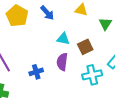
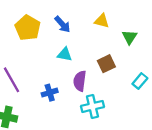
cyan triangle: (63, 39) -> (65, 54), moved
cyan cross: (92, 75) -> (92, 106), moved

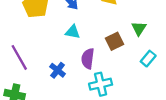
green triangle: (130, 37) -> (139, 28), moved
blue cross: (50, 93) -> (58, 70), turned -35

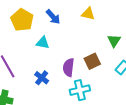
cyan triangle: (73, 32) -> (43, 43), moved
brown square: (114, 41) -> (92, 61), moved

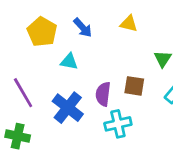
brown square: (92, 61) -> (134, 86), turned 35
blue cross: (42, 78) -> (68, 108), size x1.6

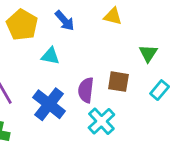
cyan cross: (118, 124) -> (101, 121), turned -30

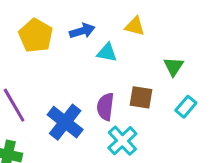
blue arrow: (65, 21) -> (82, 31), turned -65
cyan triangle: (50, 56) -> (107, 52), moved

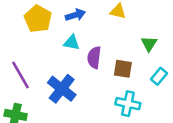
cyan triangle: (107, 52) -> (72, 42), moved
purple semicircle: (105, 107) -> (94, 57), moved
cyan cross: (122, 141) -> (128, 104), moved, turned -35

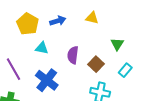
cyan triangle: (72, 42) -> (42, 48), moved
brown square: (123, 69) -> (96, 64), turned 35

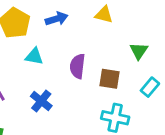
brown square: (96, 64) -> (110, 79), turned -35
blue cross: (47, 80) -> (41, 101), size x0.7

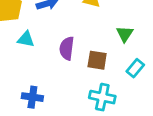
blue cross: (41, 101) -> (32, 97), moved, turned -30

